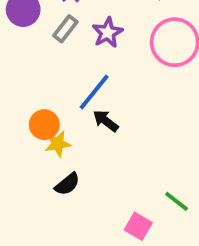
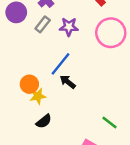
purple star: (108, 33) -> (69, 27), turned 30
green line: (177, 201) -> (110, 122), moved

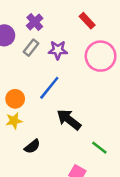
black arrow: (68, 82) -> (69, 120), moved, size x1.5
orange circle: (29, 84) -> (15, 99), moved
yellow star: (38, 96) -> (14, 121), moved

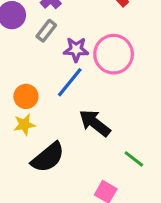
purple star: (58, 50) -> (76, 49), moved
pink circle: (101, 56) -> (114, 54), moved
black semicircle: (32, 146) -> (48, 157), size x1.6

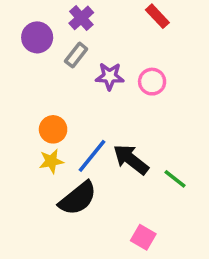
pink circle: (114, 54) -> (152, 82), size x0.6
blue line: (70, 82) -> (92, 156), moved
green line: (134, 159) -> (175, 179), moved

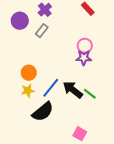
purple star: (110, 76) -> (84, 58), moved
green line: (175, 179) -> (90, 94), moved

